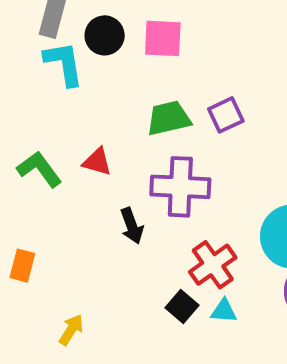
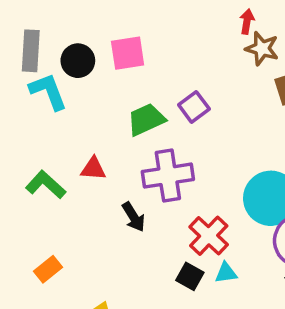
orange rectangle: (22, 266) -> (48, 269), turned 48

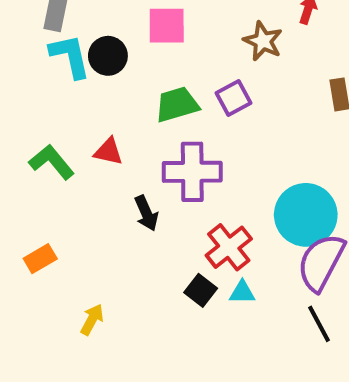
brown star: (262, 49) -> (263, 41), moved
black circle: (78, 61) -> (108, 56), moved

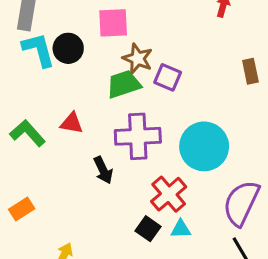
brown star: (263, 41) -> (138, 59), moved
purple square: (233, 98) -> (168, 77), turned -36
cyan circle: (306, 215) -> (204, 146), moved

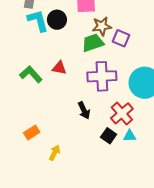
brown star: (138, 59) -> (102, 26), turned -30
black arrow: (103, 170) -> (84, 110), moved
orange rectangle: (22, 209) -> (32, 132), moved

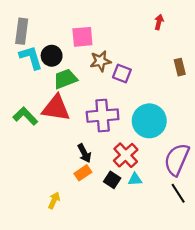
green trapezoid: (93, 43) -> (65, 79), moved
red triangle: (59, 68) -> (56, 108), size x1.8
orange rectangle: (32, 132) -> (83, 173), moved

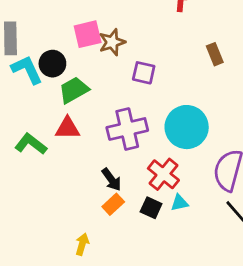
brown star: (100, 61) -> (112, 42), moved
red triangle: (56, 108) -> (68, 128), size x0.7

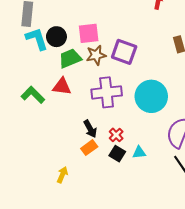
pink square: (88, 34) -> (89, 33), moved
brown star: (112, 42) -> (96, 55), moved
purple square: (144, 73) -> (124, 52), size x1.4
red cross: (163, 174) -> (116, 135), moved, size x0.6

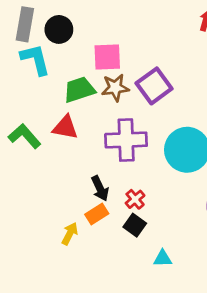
black circle: (56, 37) -> (59, 29), moved
purple square: (124, 52) -> (154, 86), turned 30
cyan triangle: (139, 152) -> (163, 258), moved
yellow arrow: (62, 175) -> (70, 234), moved

